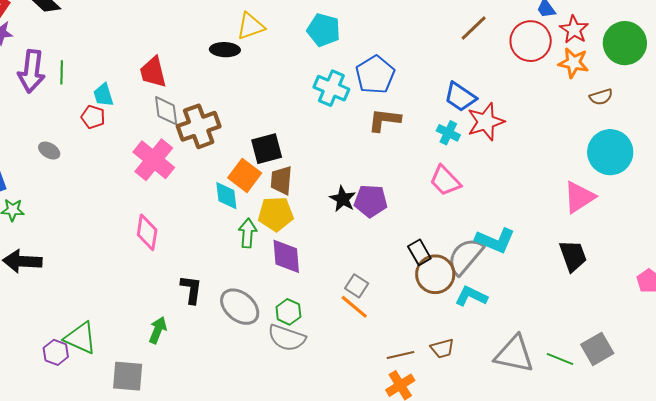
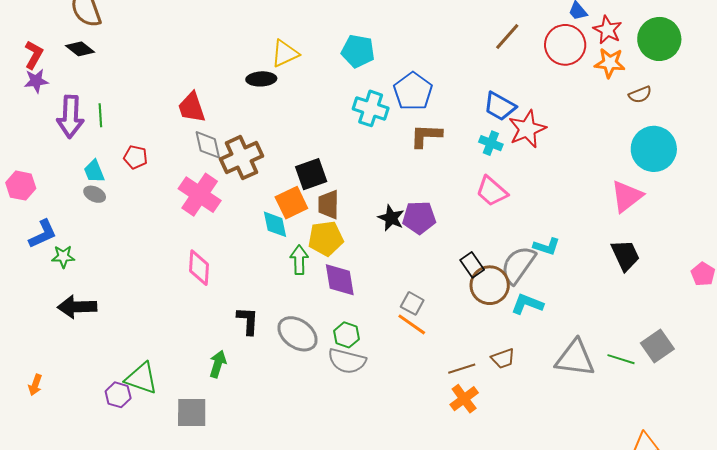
cyan trapezoid: (103, 95) -> (94, 171), moved
orange square: (245, 175) -> (291, 203), turned 32
cyan L-shape: (495, 240) -> (547, 246), size x0.7

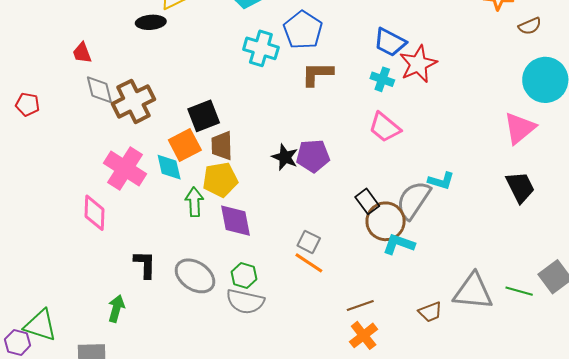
red trapezoid: (192, 107) -> (82, 53), size x0.7
pink cross: (200, 195) -> (125, 169), moved
cyan L-shape: (527, 304) -> (399, 244), moved
brown trapezoid: (503, 359) -> (430, 312), moved

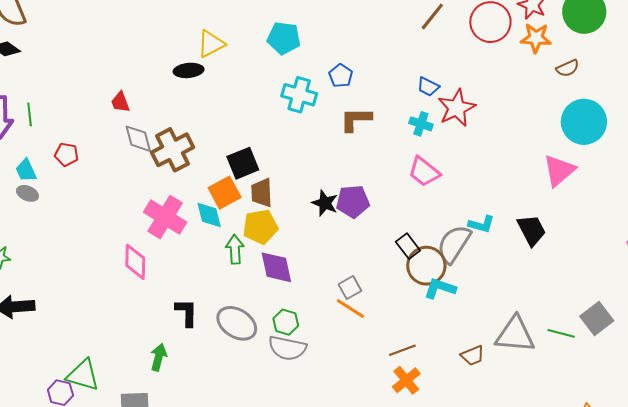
blue pentagon: (303, 30) -> (341, 76), size x0.6
blue trapezoid: (390, 42) -> (428, 87), size x0.7
black trapezoid: (520, 187) -> (532, 230), moved
gray square: (309, 242) -> (350, 288), turned 35

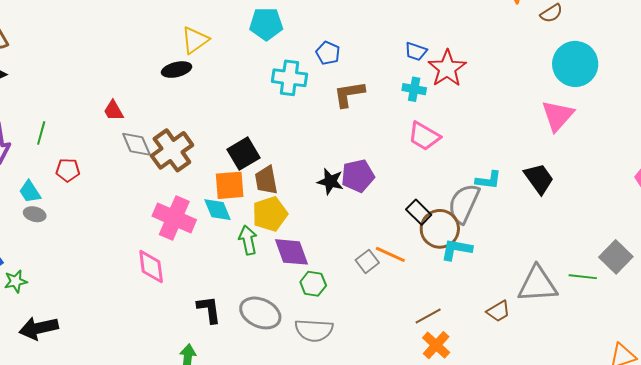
green line: (30, 114) -> (41, 133), moved, turned 30
orange square: (225, 193) -> (230, 185), turned 32
orange line: (350, 309) -> (390, 254), moved
green hexagon: (286, 322) -> (313, 284), moved

